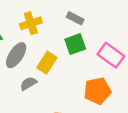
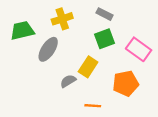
yellow rectangle: (47, 63) -> (88, 67), moved
gray semicircle: (28, 83) -> (68, 81), moved

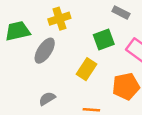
gray rectangle: (105, 14) -> (121, 12), moved
gray semicircle: (68, 81) -> (47, 99), moved

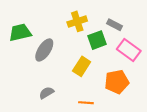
gray rectangle: (121, 12) -> (114, 25), moved
yellow cross: (59, 19) -> (77, 21), moved

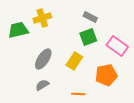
yellow cross: (77, 21) -> (42, 18), moved
gray rectangle: (114, 25) -> (90, 17), moved
gray ellipse: (44, 50) -> (43, 59), moved

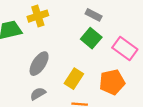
green square: (88, 37) -> (91, 38), turned -30
yellow rectangle: (74, 61) -> (74, 79), moved

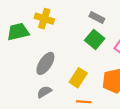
yellow cross: (38, 16) -> (44, 19), turned 36

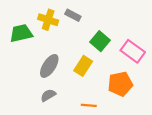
gray rectangle: (97, 18) -> (73, 15), moved
yellow rectangle: (78, 78) -> (83, 66), moved

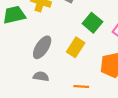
gray semicircle: (48, 95) -> (41, 76), turned 40

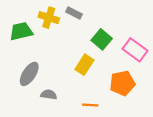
gray ellipse: (42, 47) -> (29, 74), moved

